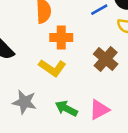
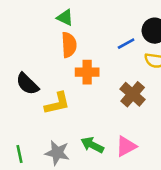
yellow L-shape: (52, 68) -> (57, 103), moved, turned -48
gray star: (25, 102) -> (57, 153), moved

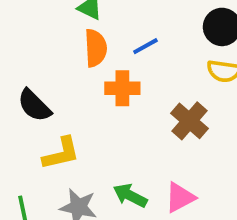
blue line: (126, 44) -> (145, 46), moved
yellow L-shape: (57, 103) -> (61, 153), moved

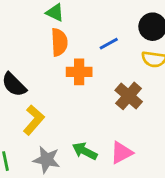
blue line: (145, 46) -> (109, 44), moved
yellow L-shape: (61, 153) -> (34, 120), turned -36

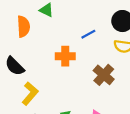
orange semicircle: (59, 42) -> (23, 27), moved

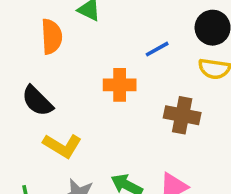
brown cross: (104, 75) -> (182, 115), turned -30
yellow L-shape: (30, 94) -> (62, 146), turned 80

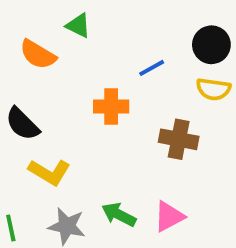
orange semicircle: (52, 37) -> (38, 54), turned 124

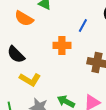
blue line: (152, 68) -> (83, 25), turned -32

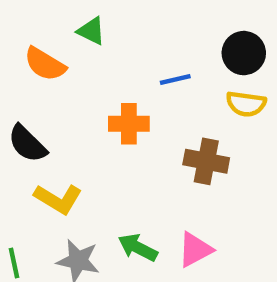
blue line: (83, 25) -> (175, 80), turned 48

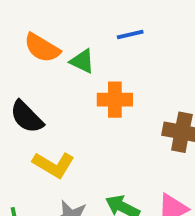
green triangle: (91, 31) -> (82, 61), moved
blue line: (175, 80) -> (130, 34), moved

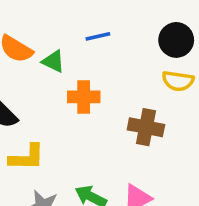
yellow L-shape: (54, 165) -> (27, 157), turned -30

